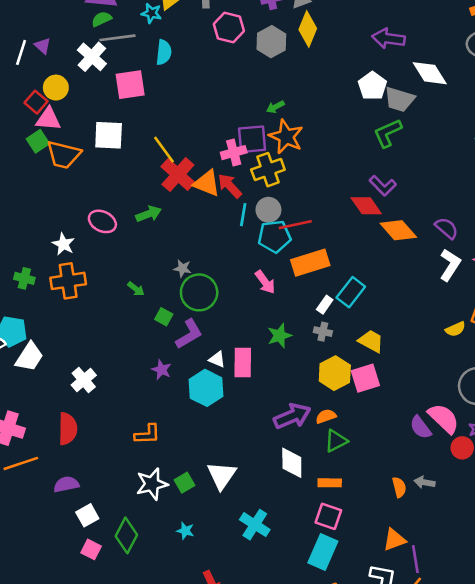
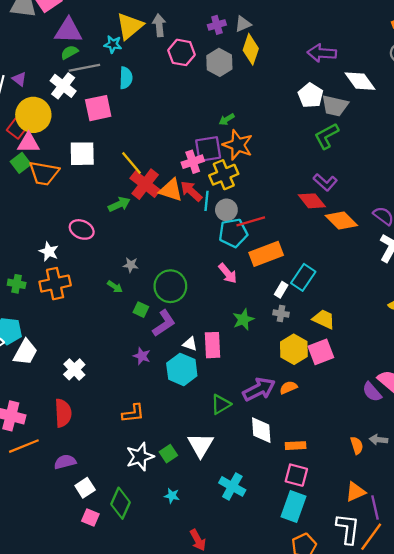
yellow circle: (56, 88) -> (33, 115), size x1.6
green arrow: (149, 214) -> (119, 204), moved
cyan line: (243, 215) -> (207, 201), moved
gray star: (182, 268) -> (131, 265), moved
green triangle: (336, 441) -> (221, 404), moved

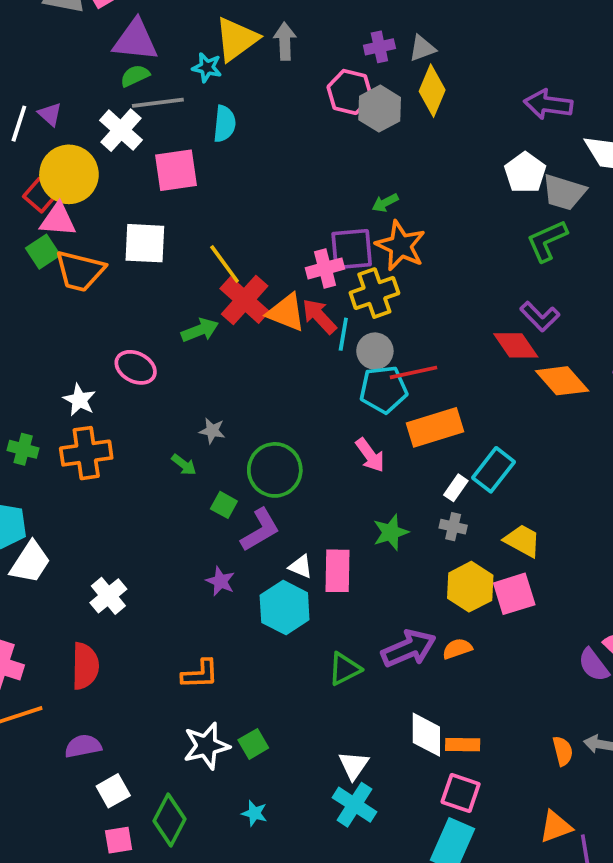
pink hexagon: (181, 52) -> (350, 92), moved
white diamond: (261, 430) -> (426, 735), moved
white triangle: (201, 445) -> (354, 765), moved, size x0.7
pink square: (90, 517) -> (119, 840), turned -36

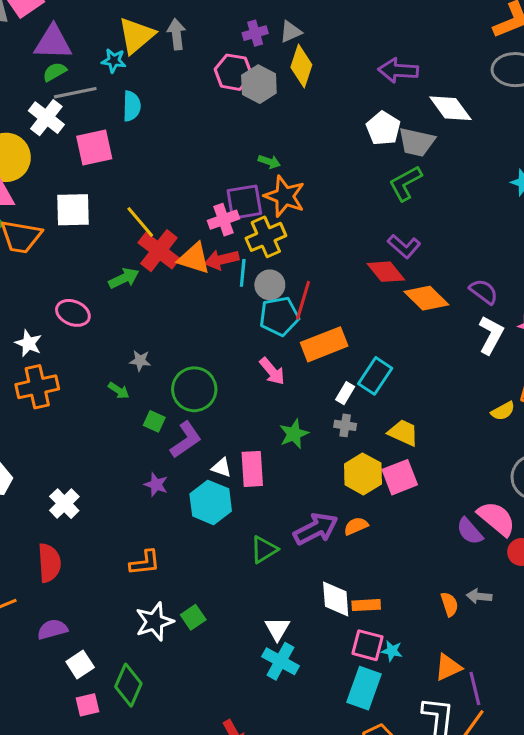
green arrow: (385, 203) -> (269, 162), turned -130
red arrow: (319, 316) -> (222, 260), turned -56
red line: (414, 372) -> (303, 300), turned -57
cyan star: (254, 813) -> (392, 651), moved

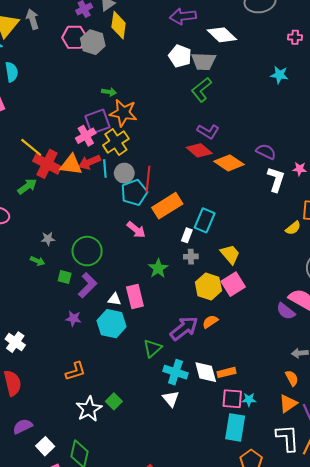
yellow trapezoid: (403, 433) -> (230, 254), turned 35
orange semicircle: (449, 604) -> (292, 378), moved
cyan cross: (280, 661) -> (175, 372), moved

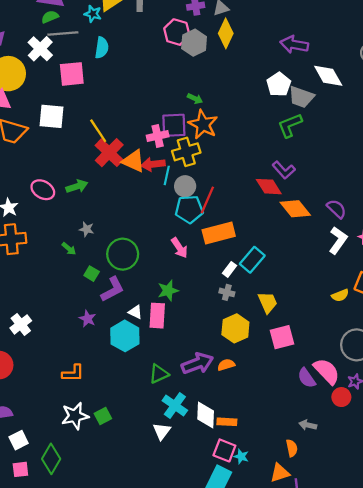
green arrow: (27, 186) -> (77, 186), moved
green star: (158, 268) -> (168, 291), moved
pink square: (233, 284) -> (282, 337), moved

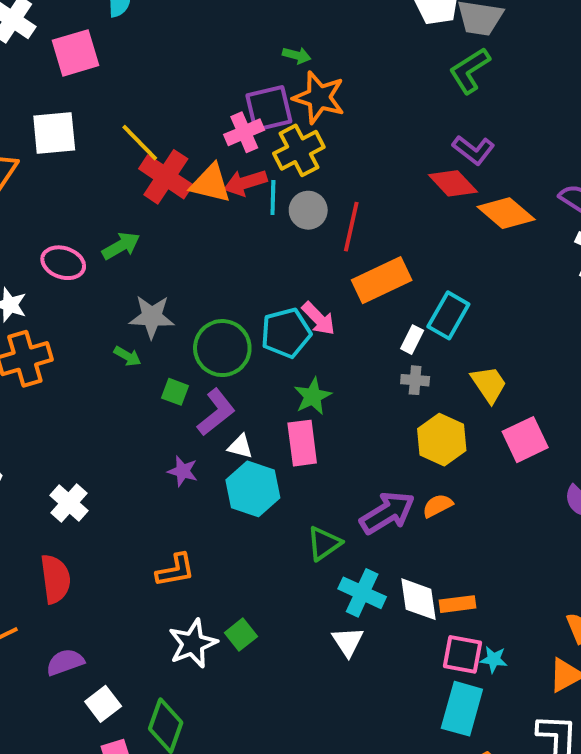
cyan pentagon: (189, 209) -> (286, 333), moved
gray star: (87, 229) -> (152, 317), size x1.6
white triangle: (135, 312) -> (240, 446), moved

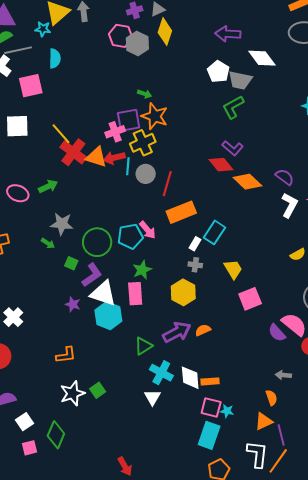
yellow hexagon: (442, 440) -> (183, 292), moved
white triangle: (240, 446) -> (103, 293), size x2.0

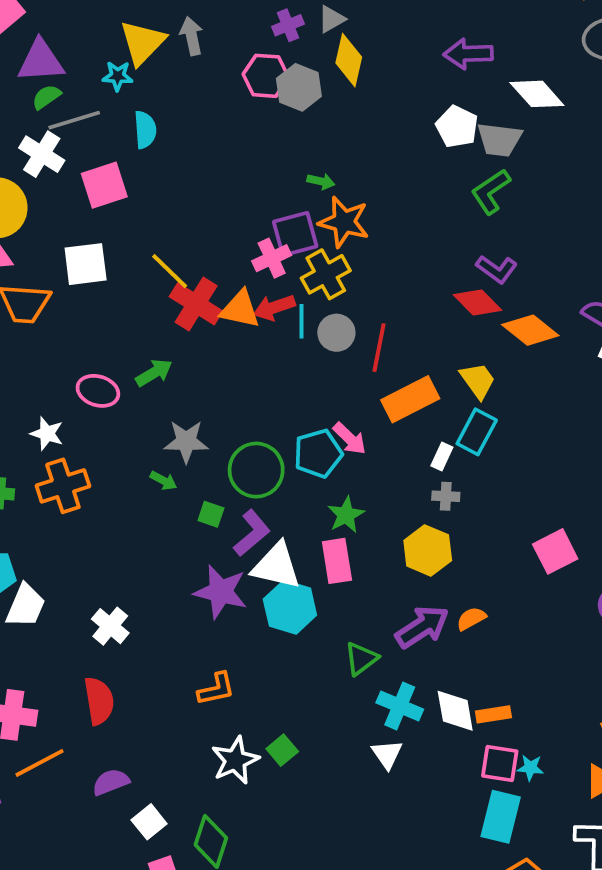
yellow trapezoid: (233, 269) -> (478, 380), moved
purple star: (73, 304) -> (221, 592), size x1.8

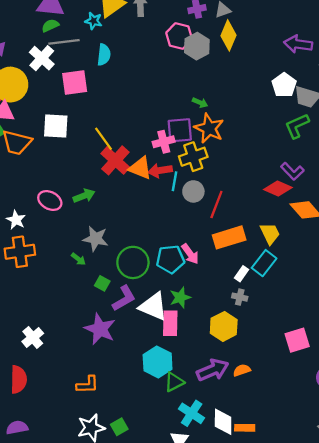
red diamond: (478, 302) -> (278, 189), turned -32
white triangle: (276, 566) -> (153, 306), moved
cyan hexagon: (290, 607) -> (158, 362), moved

